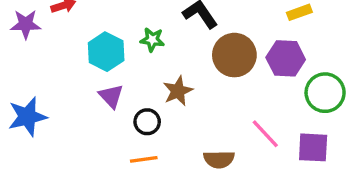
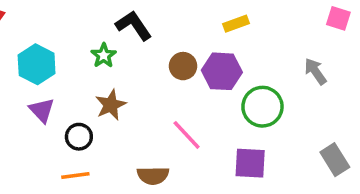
green star: (152, 40) -> (104, 55), moved, turned 30
brown circle: (234, 55) -> (183, 66), moved, size x0.6
pink line: (265, 134) -> (187, 135), moved

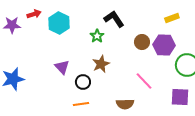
cyan hexagon: (37, 64) -> (59, 23), moved

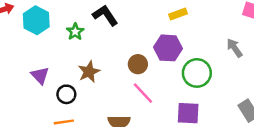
green star: (97, 36) -> (75, 32), moved
brown circle: (142, 42) -> (138, 64), moved

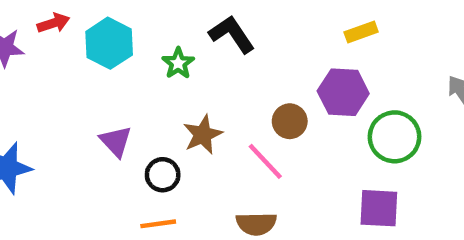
pink line: (143, 93) -> (265, 161), moved

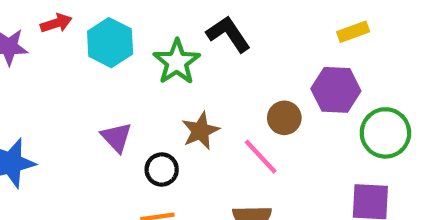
green star: (178, 63) -> (177, 62), size x1.5

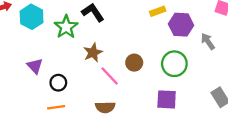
purple hexagon: (336, 90) -> (181, 25), moved
brown circle: (284, 118) -> (134, 63), moved
brown star: (200, 131) -> (93, 53), moved

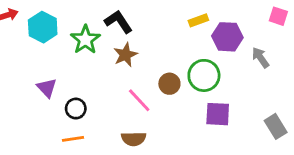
brown star: (93, 53) -> (125, 55), moved
green circle: (174, 64) -> (204, 75), moved
purple square: (167, 99) -> (218, 114), moved

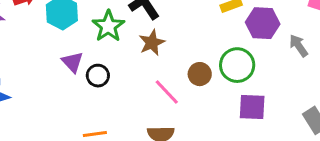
purple triangle: (47, 88) -> (72, 62), moved
black circle: (76, 109) -> (98, 76), moved

